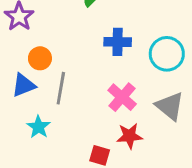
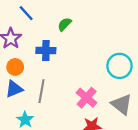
blue cross: (118, 42) -> (46, 51), moved
orange circle: (40, 58) -> (15, 67), moved

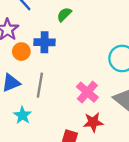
orange circle: (15, 67) -> (21, 52), moved

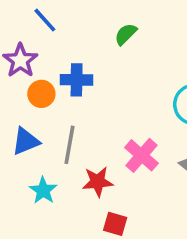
green semicircle: (64, 14) -> (126, 34), moved
red star: (93, 122) -> (98, 182), moved

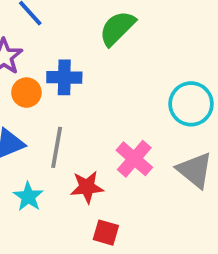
green semicircle: (126, 34) -> (117, 28), size x1.5

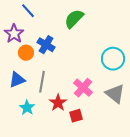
blue cross: (64, 77) -> (46, 45), turned 30
red star: (87, 187) -> (58, 103), turned -30
red square: (106, 233) -> (76, 116), moved, turned -32

